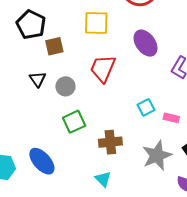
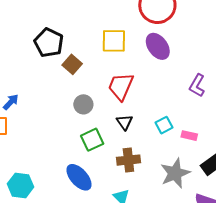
purple ellipse: (146, 43) -> (158, 46), moved
brown square: (54, 46) -> (72, 64), turned -36
black triangle: (38, 79) -> (124, 122), moved
blue ellipse: (42, 161) -> (79, 177), moved

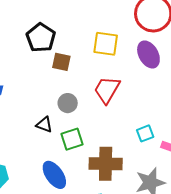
brown square: (72, 64) -> (61, 62), turned -36
black triangle: (124, 122) -> (44, 125), moved, turned -42
brown cross: (128, 160) -> (106, 164), size x1.4

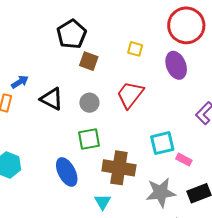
yellow square: (106, 44) -> (135, 49), size x0.6
black triangle: (44, 125) -> (52, 99), moved, size x1.4
cyan square: (145, 133) -> (162, 143), size x1.4

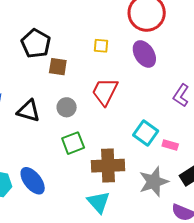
cyan square: (162, 143) -> (146, 133), turned -30
blue ellipse: (67, 172) -> (33, 181), moved
cyan triangle: (103, 202) -> (99, 202), size x1.4

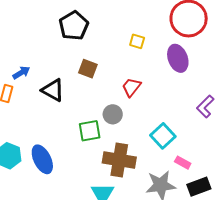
brown square: (58, 67) -> (88, 69), moved
red trapezoid: (105, 92) -> (131, 87), size x0.7
gray circle: (67, 107) -> (113, 114), moved
pink rectangle: (170, 145) -> (183, 163), moved

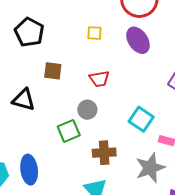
red trapezoid: (131, 87) -> (99, 79), turned -125
blue ellipse: (42, 159) -> (29, 170), turned 32
brown cross: (119, 160) -> (104, 153), size x0.7

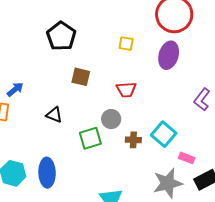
purple ellipse: (138, 40) -> (169, 55), turned 44
black triangle: (24, 100) -> (54, 115), moved, size x0.7
brown cross: (104, 153) -> (133, 140), moved, size x0.7

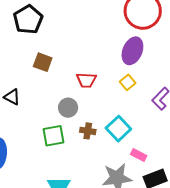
yellow square: (126, 44) -> (128, 82), moved, turned 35
green square: (90, 138) -> (54, 136), moved

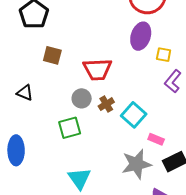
red trapezoid: (86, 80) -> (97, 69), size x1.4
yellow square: (128, 82) -> (164, 55), moved, turned -35
brown cross: (88, 131) -> (106, 104), moved, turned -35

